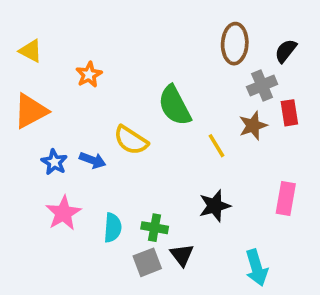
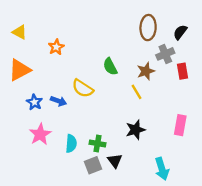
green semicircle: (175, 106) -> (110, 67), size x0.7
brown star: (253, 126) -> (146, 71), moved

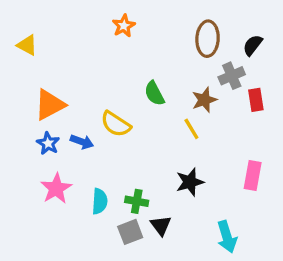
orange star: (56, 47) -> (124, 26), moved
orange triangle: (19, 70) -> (50, 105), moved

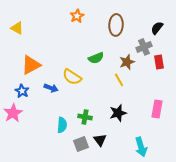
brown ellipse: (208, 39) -> (116, 25), moved
green semicircle: (154, 93) -> (96, 58), turned -84
blue star: (48, 143) -> (22, 91), moved
pink star: (56, 188) -> (13, 113), moved
green cross: (137, 201) -> (85, 117), moved

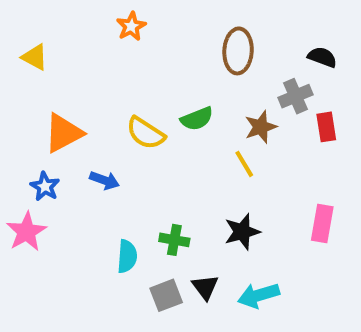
orange star: (77, 16) -> (131, 26), moved
black semicircle: (157, 28) -> (322, 57), turned 72
yellow semicircle: (72, 77) -> (146, 133), moved
cyan arrow: (141, 147) -> (259, 295), moved, turned 90

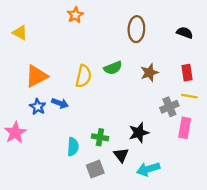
gray cross: (296, 96) -> (169, 107), moved
yellow semicircle: (146, 133) -> (84, 76), turned -110
yellow line: (244, 164) -> (189, 96), moved, turned -49
blue star: (45, 186) -> (38, 107), moved
black triangle: (205, 287) -> (121, 155), moved

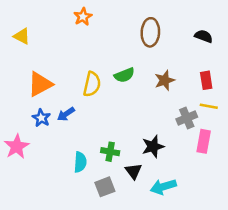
blue arrow: (60, 103) -> (66, 114), turned 126

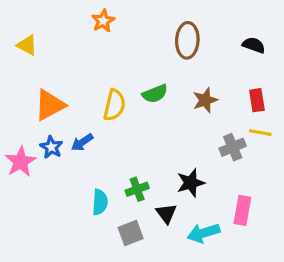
pink rectangle: (204, 141) -> (242, 210), moved
pink star: (17, 147) -> (21, 162), moved
green cross: (110, 152) -> (137, 189), turned -30

